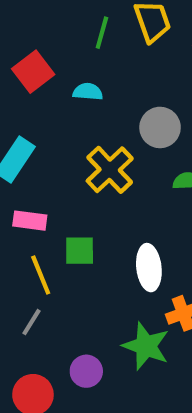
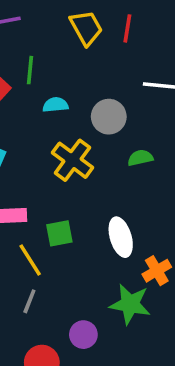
green line: (102, 33) -> (30, 70), moved
cyan semicircle: (88, 92) -> (55, 105), moved

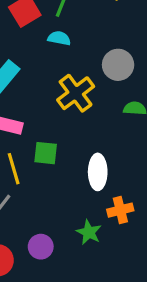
cyan semicircle: (55, 105) -> (59, 38), moved
green star: (130, 304) -> (89, 232), size x0.7

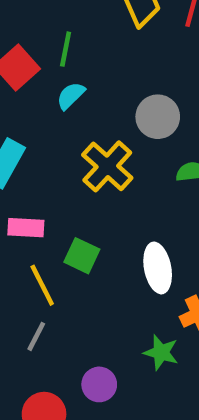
cyan semicircle: (59, 38) -> (71, 96), turned -45
green square: (46, 153) -> (82, 256), turned 30

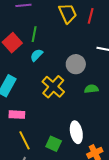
green square: (82, 256) -> (54, 144), moved

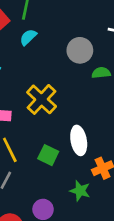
yellow cross: (53, 87) -> (42, 99), moved
green semicircle: (91, 89) -> (101, 73), moved

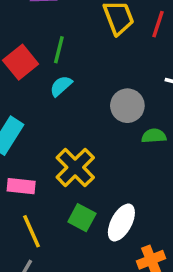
white ellipse: (79, 140) -> (121, 223), turned 36
green square: (48, 155) -> (82, 218), moved

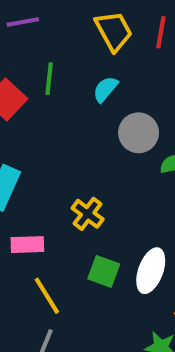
cyan semicircle: (61, 86) -> (105, 89), moved
yellow cross: (75, 167) -> (88, 214), size x0.7

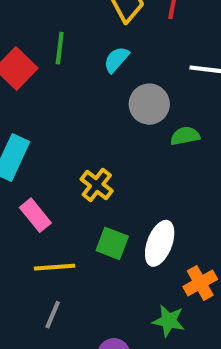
pink rectangle: (27, 245) -> (35, 215), turned 52
yellow line: (47, 296) -> (55, 267), turned -63

